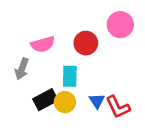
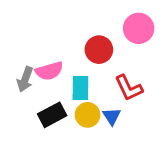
pink semicircle: (43, 44) -> (49, 71), moved
yellow circle: (65, 102) -> (88, 115), moved
red L-shape: (118, 107) -> (129, 88), moved

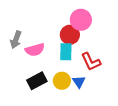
pink circle: (139, 28) -> (81, 20), moved
gray arrow: (25, 79) -> (16, 40), moved
cyan rectangle: (80, 88) -> (66, 52), moved

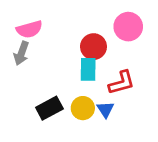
pink circle: (81, 20) -> (128, 27), moved
pink semicircle: (35, 50) -> (29, 29), moved
red L-shape: (91, 62) -> (122, 83), turned -80

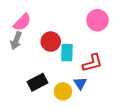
pink semicircle: (29, 29) -> (22, 22), turned -30
red circle: (93, 47) -> (51, 42), moved
yellow circle: (83, 108) -> (63, 91), moved

